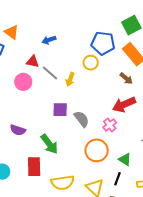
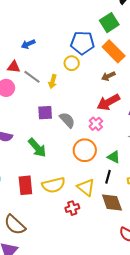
brown arrow: (126, 78) -> (108, 76), turned 120
red rectangle: (34, 167) -> (25, 185), moved

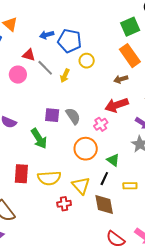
blue pentagon: (82, 43) -> (69, 41), moved
purple square: (45, 113) -> (52, 115), moved

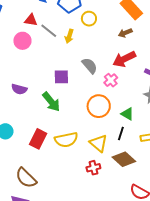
gray semicircle: (73, 116) -> (90, 66), moved
red rectangle: (21, 174) -> (38, 139), turned 30
red cross: (64, 204) -> (93, 168), moved
brown diamond: (104, 205) -> (124, 159), turned -30

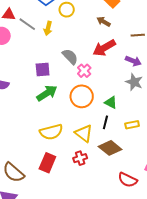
brown arrow: (125, 33) -> (104, 22), turned 56
pink cross: (111, 80) -> (84, 71), moved
green arrow: (51, 102) -> (47, 93), moved, turned -80
red rectangle: (38, 139) -> (47, 163), moved

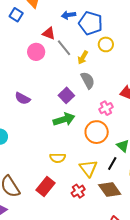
gray semicircle: (70, 57) -> (88, 80), moved
purple square: (43, 69) -> (66, 95), turned 35
yellow semicircle: (51, 132) -> (58, 158), size x0.7
red cross: (80, 158) -> (78, 191), turned -32

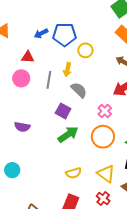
gray line: (64, 48) -> (49, 80), moved, turned 66

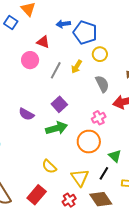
gray semicircle: (79, 90) -> (102, 84), moved
purple semicircle: (22, 127) -> (26, 114), moved
yellow semicircle: (74, 173) -> (49, 167), turned 42

